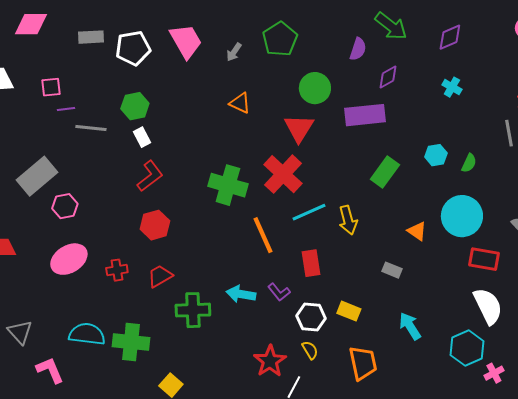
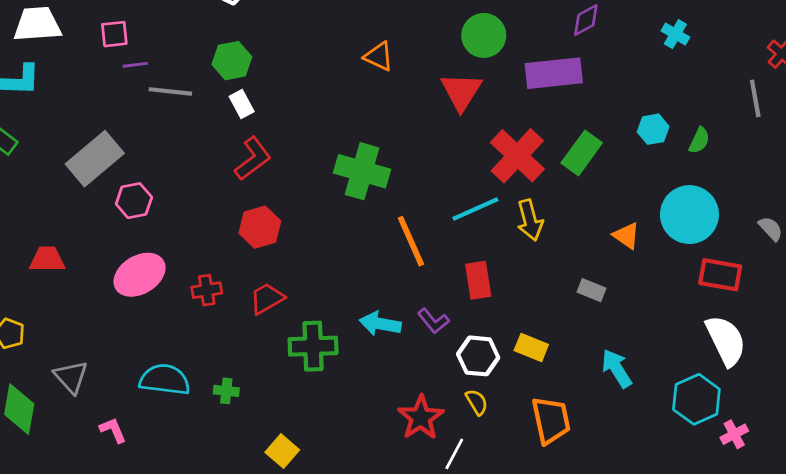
red cross: (283, 174) -> (517, 156), moved
green cross: (131, 342) -> (226, 391), size x0.5
pink L-shape: (50, 370) -> (113, 430), size x0.7

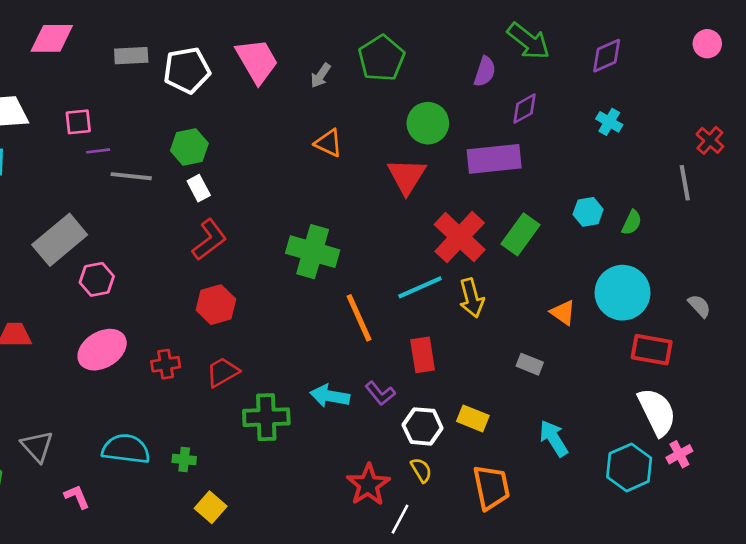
pink cross: (734, 434) -> (679, 454), moved
yellow square: (282, 451) -> (211, 507), moved

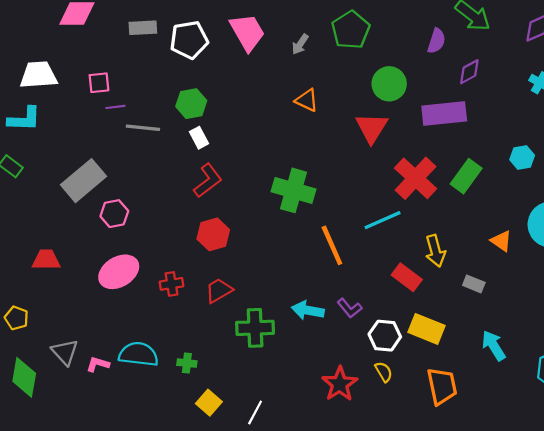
yellow arrow: (472, 298) -> (435, 251), moved
red rectangle: (423, 355) -> (407, 277), moved, turned -44
yellow rectangle: (473, 418) -> (427, 329), size x1.4
pink L-shape: (77, 497) -> (98, 364), moved, turned -50
white line: (400, 519) -> (255, 413), moved

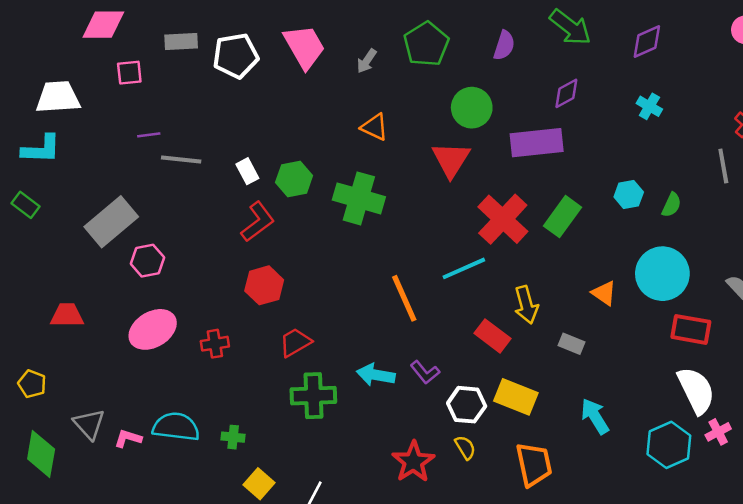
purple semicircle: (436, 41) -> (504, 45), moved
pink square: (99, 83) -> (129, 73), moved
green hexagon: (191, 104) -> (294, 179), moved
green cross: (294, 190) -> (359, 198), moved
red trapezoid: (219, 291) -> (295, 342), moved

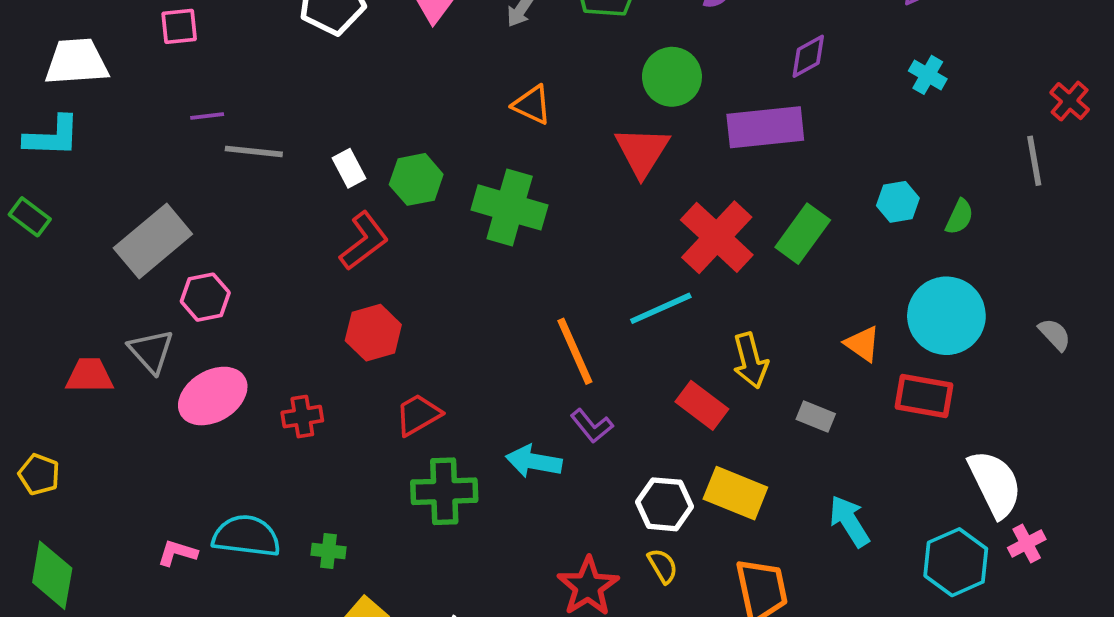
red rectangle: (691, 329) -> (924, 396), moved
purple L-shape: (425, 372) -> (592, 426), moved
gray triangle: (89, 424) -> (151, 351), moved

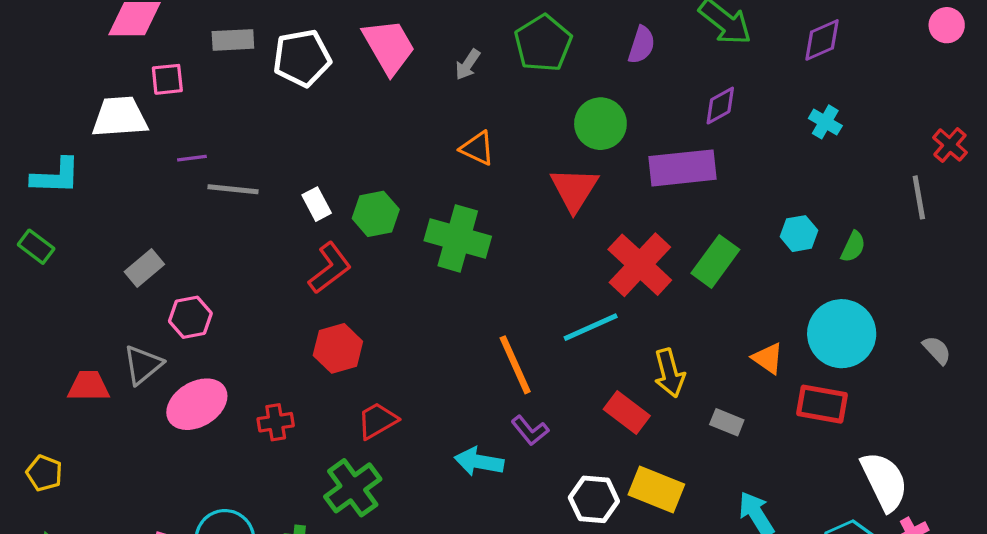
white trapezoid: (76, 62) -> (120, 117), moved
gray rectangle: (153, 241) -> (144, 268), size x0.6
gray triangle: (151, 351) -> (143, 365), turned 33
green cross: (444, 491) -> (353, 488), moved, turned -34

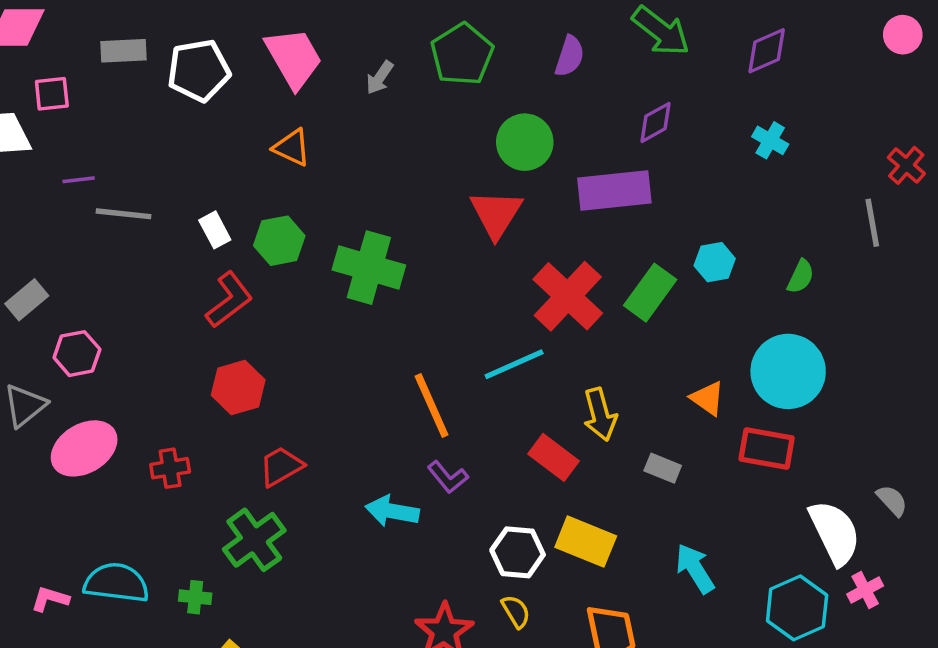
orange triangle: (477, 148) -> (292, 148), moved
cyan hexagon: (799, 234) -> (715, 262), moved
gray semicircle: (937, 350) -> (892, 500), moved

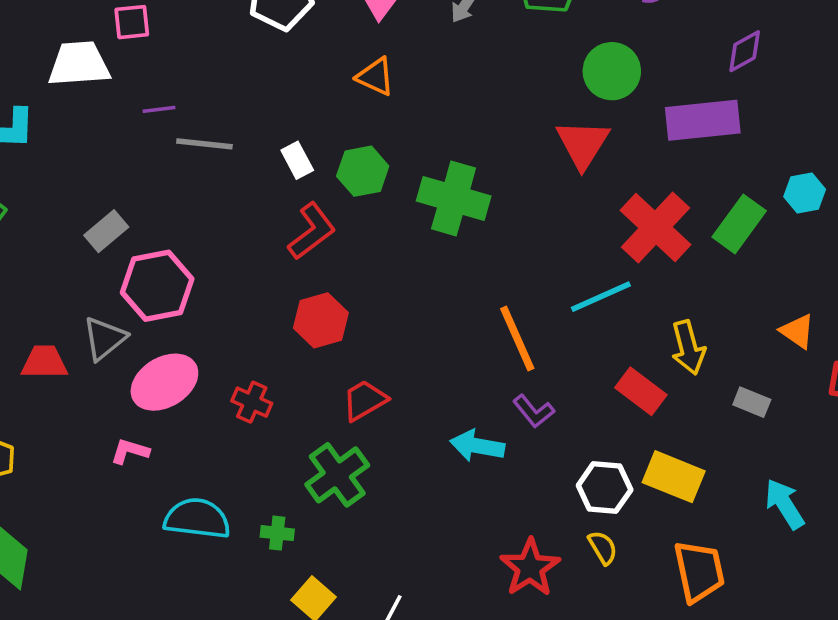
pink hexagon: (77, 354) -> (157, 286), size x1.5
red cross: (170, 468) -> (252, 402), turned 33
pink L-shape: (50, 599) -> (130, 451), moved

